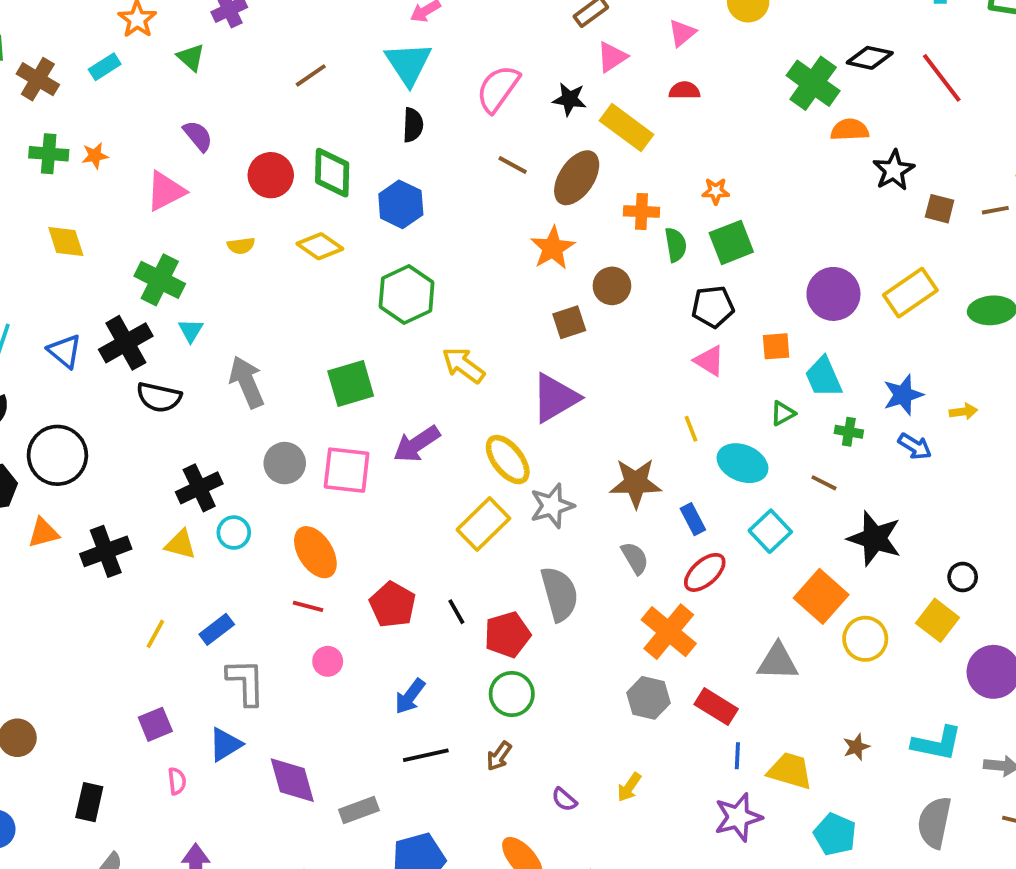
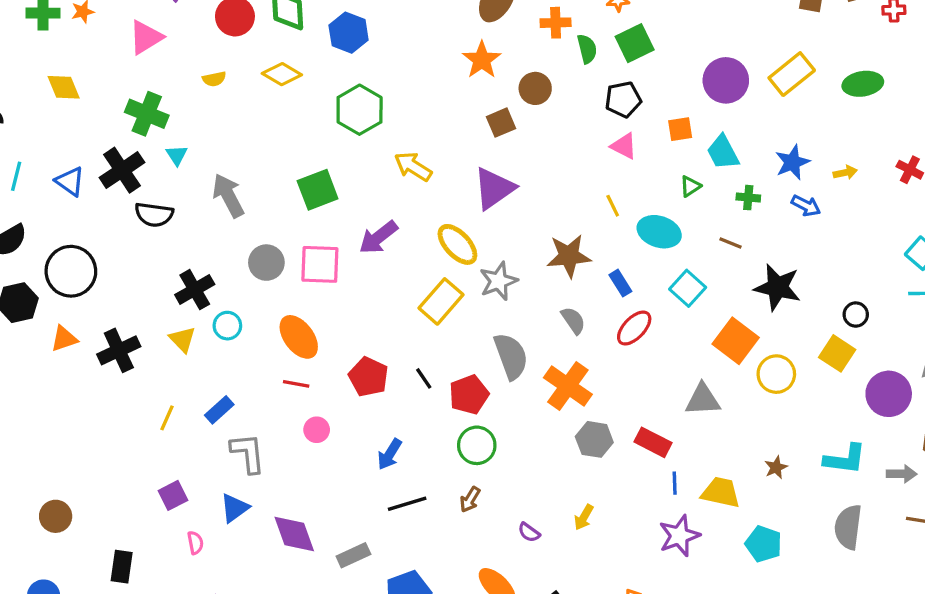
yellow triangle: (180, 544) -> (182, 339), turned 36
orange cross: (669, 632) -> (568, 386), moved

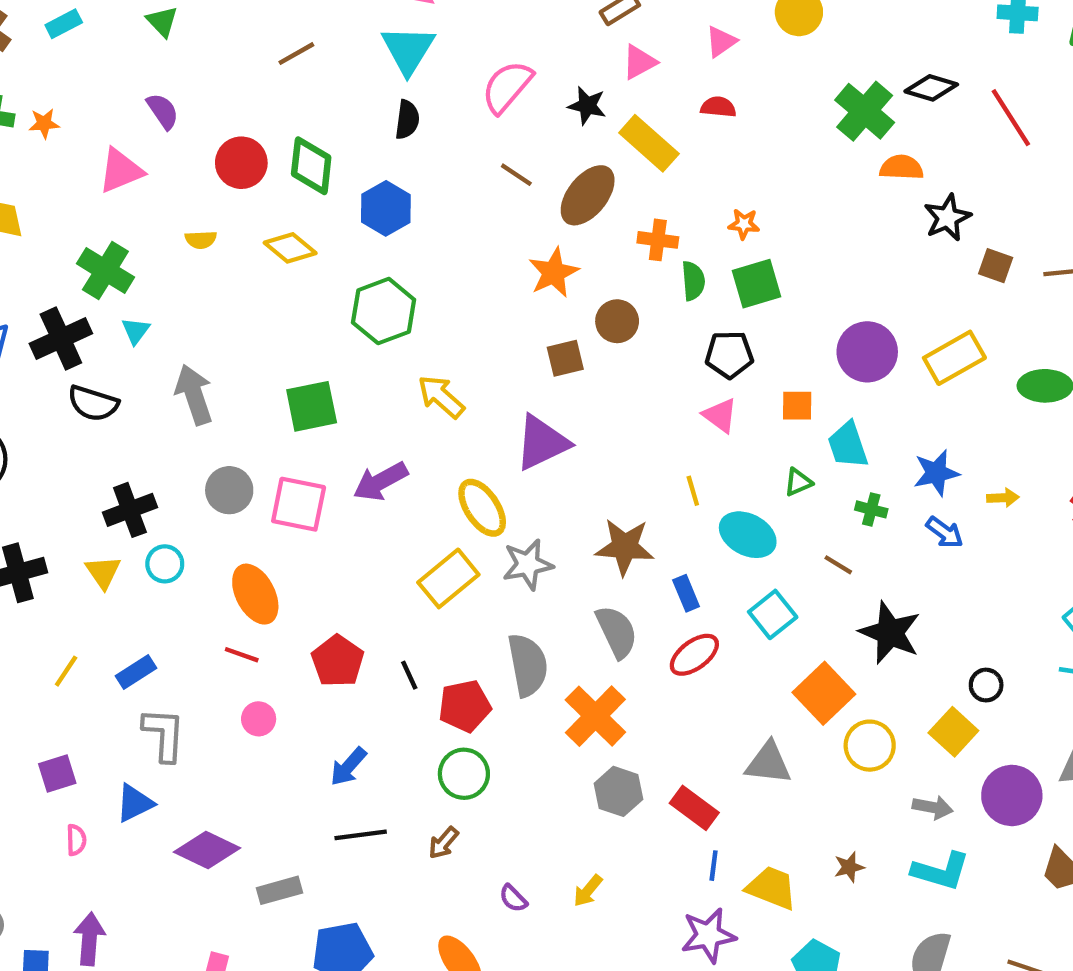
gray semicircle: (573, 320) -> (617, 632), size x1.4
gray arrow: (902, 474) -> (933, 807), moved
purple diamond: (294, 534) -> (207, 850), turned -54

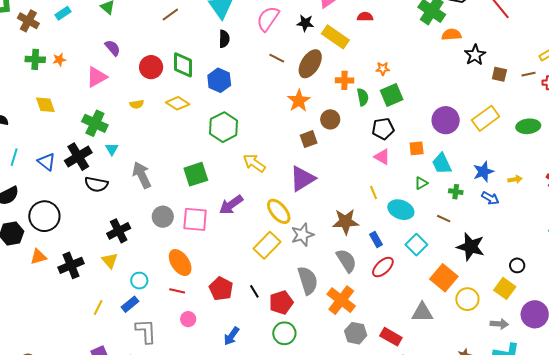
cyan circle: (165, 564) -> (139, 281), moved

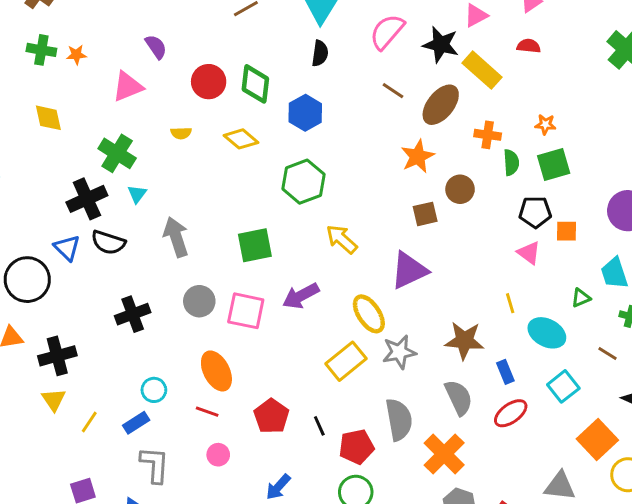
black star: (305, 23) -> (441, 45), size x1.4
orange square: (417, 148) -> (567, 231), moved
blue triangle: (47, 162) -> (67, 248), moved
yellow triangle: (110, 261) -> (54, 400), moved

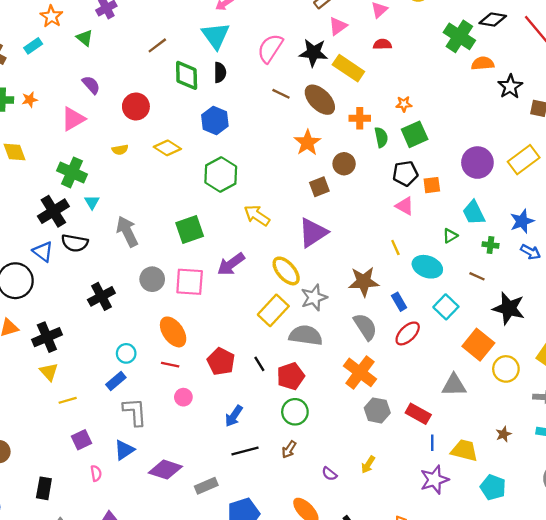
green diamond: (255, 84) -> (187, 75), moved
brown ellipse: (441, 105) -> (320, 100), turned -76
gray semicircle: (399, 420) -> (306, 335), moved, turned -64
yellow line: (89, 422) -> (68, 400), moved, turned 48

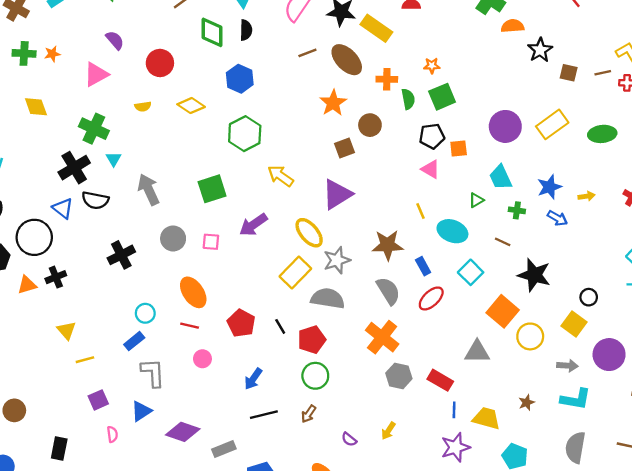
brown line: (281, 94) -> (307, 53), turned -48
pink square: (190, 282) -> (211, 242), size x0.6
black cross: (47, 337) -> (56, 277), moved, size x0.7

